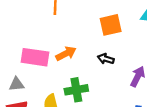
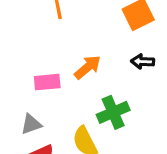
pink rectangle: (35, 57) -> (47, 82), size x0.7

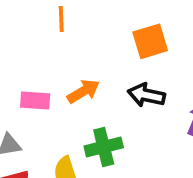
black arrow: (143, 61) -> (146, 95), size x1.4

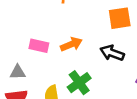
green cross: (104, 147) -> (79, 83), turned -30

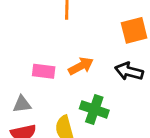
green cross: (79, 83) -> (94, 109), turned -30

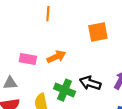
black arrow: (129, 71) -> (90, 83), moved

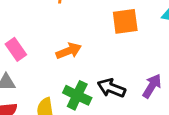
pink rectangle: (28, 59) -> (16, 49), moved, turned 42

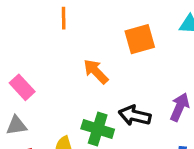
orange arrow: (69, 51) -> (96, 72), moved, turned -105

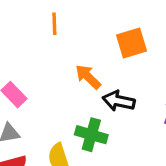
black arrow: (135, 116) -> (119, 101), moved

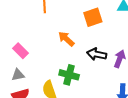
black arrow: (119, 101) -> (97, 54), moved

